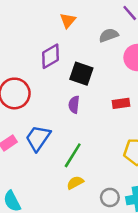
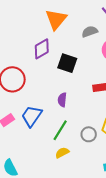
orange triangle: (68, 20) -> (56, 19), size x1.6
purple semicircle: (74, 105) -> (62, 100), moved
gray circle: (110, 197) -> (89, 134), moved

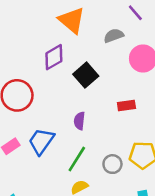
orange triangle: (56, 19) -> (72, 20), turned -30
black square: (67, 63) -> (86, 75), turned 30

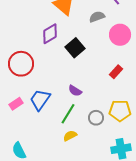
red rectangle: (126, 106) -> (116, 72), moved, turned -40
purple semicircle: (79, 121) -> (75, 91), moved, turned -64

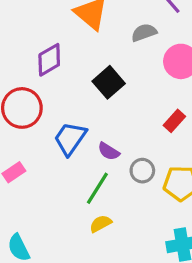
purple diamond: (50, 34) -> (49, 60), moved
blue trapezoid: (40, 100) -> (70, 139), moved
gray circle: (96, 118) -> (142, 171), moved

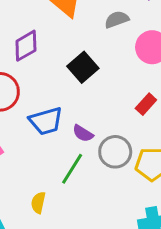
blue trapezoid: (70, 139) -> (46, 121), turned -141
gray circle: (142, 171) -> (115, 152), size x1.4
yellow semicircle: (101, 224) -> (38, 203), moved, turned -50

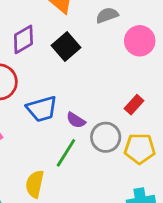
black square: (83, 67) -> (66, 46), moved
red rectangle: (146, 104) -> (134, 105), moved
yellow semicircle: (38, 203) -> (35, 184), size x1.4

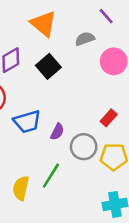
purple semicircle: (76, 120) -> (57, 132), turned -96
green line: (66, 153) -> (51, 176), moved

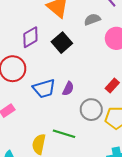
purple semicircle: (57, 132) -> (68, 89), moved
green line: (51, 176) -> (64, 134), turned 75

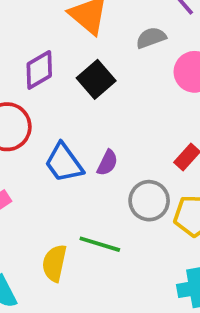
blue trapezoid: (44, 89) -> (64, 163), turned 70

